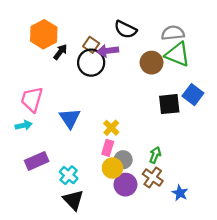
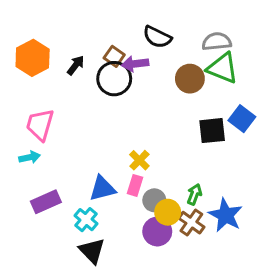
orange hexagon: (44, 34) -> (33, 58), moved
blue triangle: (70, 118) -> (102, 188), moved, turned 50
yellow circle: (112, 168) -> (168, 212), moved
blue star: (180, 193) -> (226, 215), moved, size x1.6

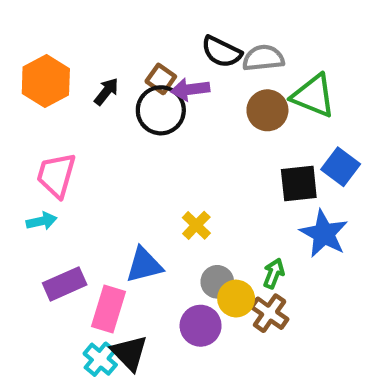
gray semicircle: (217, 41) -> (263, 58), moved
pink rectangle: (135, 185) -> (109, 309), moved, size x1.5
blue star: (226, 215) -> (324, 234), moved
cyan cross: (86, 220) -> (100, 359), moved
purple circle: (157, 231) -> (201, 326), moved

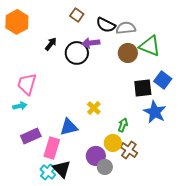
brown square: (161, 79) -> (77, 15), moved
orange hexagon: (46, 81) -> (17, 22), moved
green arrow: (274, 273) -> (123, 125), moved
gray circle: (217, 282) -> (105, 167), moved

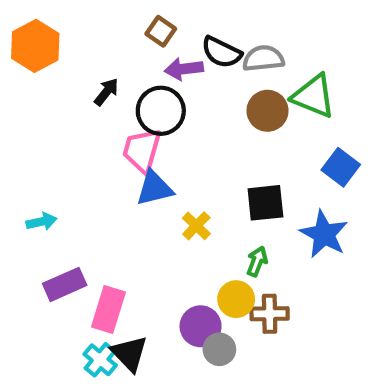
purple arrow: (91, 43) -> (184, 69), moved
pink trapezoid: (27, 84) -> (142, 151), moved
black square: (143, 88) -> (265, 203), moved
blue triangle: (69, 127) -> (155, 188), moved
brown cross: (129, 150) -> (270, 314), turned -36

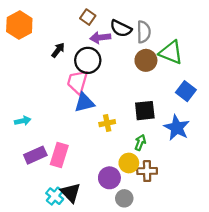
gray semicircle: (263, 58) -> (144, 32), turned 95
yellow cross: (196, 226) -> (107, 123), turned 35
pink rectangle: (108, 310) -> (59, 155), moved
gray circle: (219, 349) -> (124, 198), moved

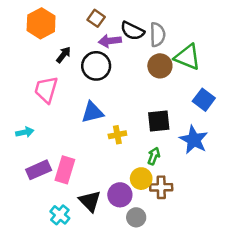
orange hexagon: (19, 25) -> (41, 23), moved
pink trapezoid: (77, 82) -> (46, 90), moved
black triangle: (71, 193) -> (90, 201), moved

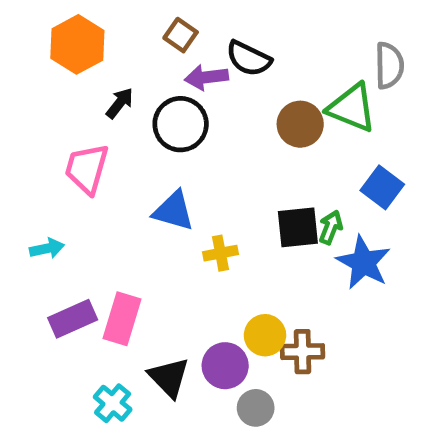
gray semicircle: (157, 35) -> (389, 66), moved
blue triangle: (92, 112) -> (174, 211), turned 30
green arrow: (154, 156) -> (331, 227), moved

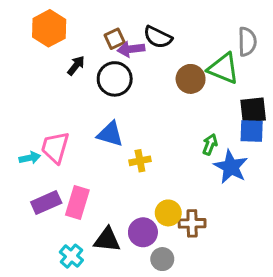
brown square: (181, 35) -> (115, 39), moved, turned 30
pink trapezoid: (87, 169) -> (55, 147), moved
blue square: (382, 187) -> (252, 131), moved, turned -35
black square: (298, 227) -> (253, 110), moved
black triangle: (169, 377) -> (107, 240), turned -40

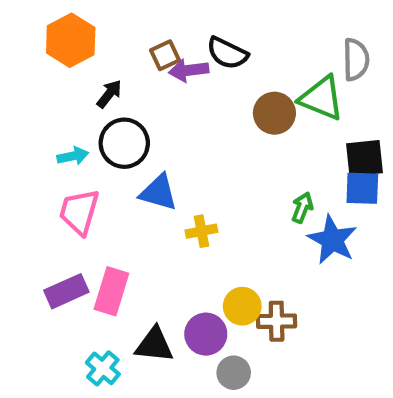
black circle: (115, 79) -> (124, 143), moved
cyan arrow: (30, 158) -> (73, 156), moved

